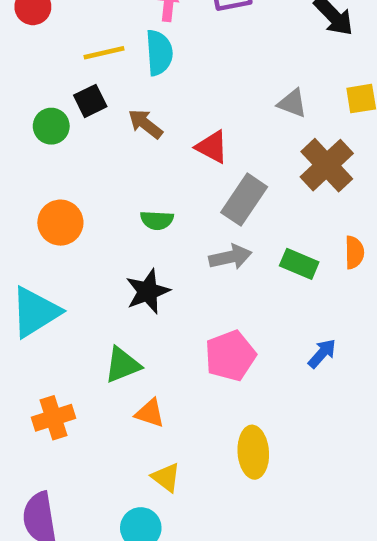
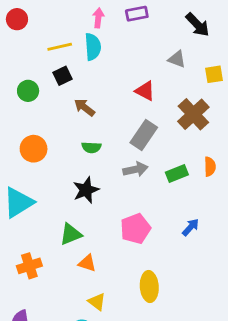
black square: (90, 101) -> (62, 76), moved
gray triangle: (292, 103) -> (177, 59), moved
brown arrow: (145, 124) -> (85, 107), moved
red triangle: (212, 147) -> (145, 91), moved
green rectangle: (299, 264) -> (177, 174), turned -45

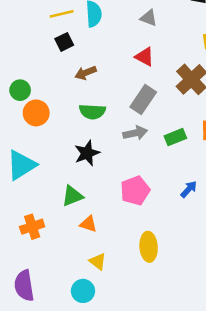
gray triangle: (177, 59) -> (149, 18), moved
green circle: (28, 91) -> (20, 90), moved
brown arrow: (85, 107) -> (86, 73), turned -60
green semicircle: (91, 147) -> (92, 112), size x1.4

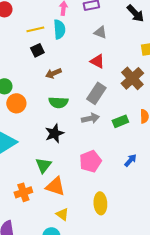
green triangle: (72, 196) -> (43, 165), turned -30
orange triangle: (88, 224) -> (55, 186), size x1.5
orange cross: (32, 227) -> (23, 192), moved

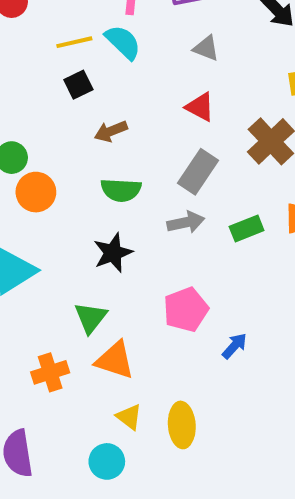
cyan semicircle: (59, 29) -> (123, 42), turned -42
blue arrow: (130, 160) -> (234, 346), moved
yellow ellipse: (100, 203) -> (182, 425), moved

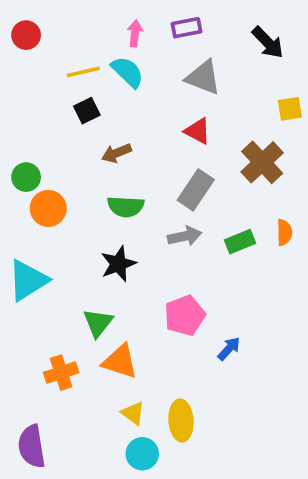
gray triangle: (206, 48) -> (203, 77), size x1.5
cyan circle: (107, 461) -> (142, 454), moved

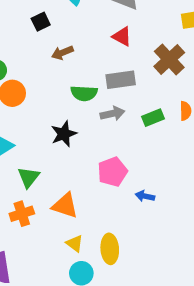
gray rectangle: (196, 190) -> (121, 80), turned 48
green semicircle: (126, 207) -> (84, 93), moved
green triangle: (98, 323) -> (29, 177), moved
blue arrow: (229, 349) -> (145, 196), turned -120

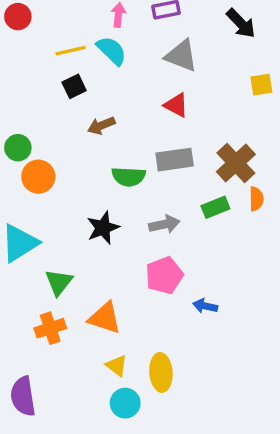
brown cross: (169, 59) -> (236, 163), moved
gray arrow: (112, 114) -> (164, 224), moved

